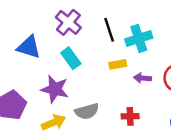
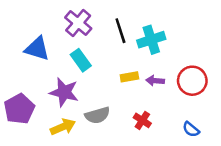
yellow rectangle: (118, 64) -> (129, 77), moved
red cross: (130, 116) -> (142, 120), turned 35

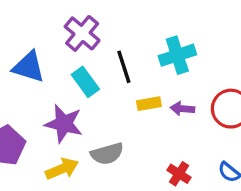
black line: (120, 31) -> (124, 67), moved
red cross: (142, 120) -> (179, 174), moved

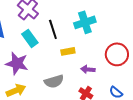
purple arrow: (182, 109) -> (88, 69), moved
gray semicircle: (107, 154) -> (54, 81), moved

